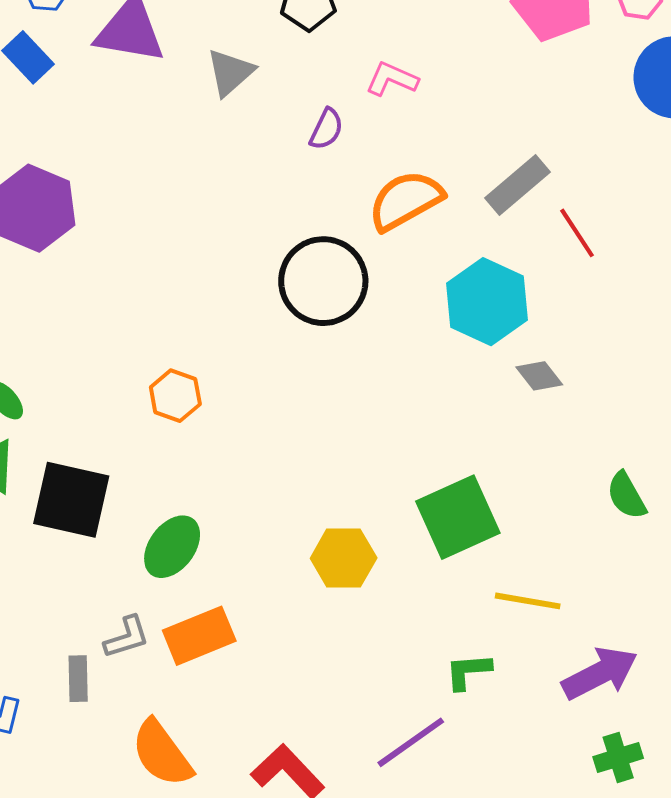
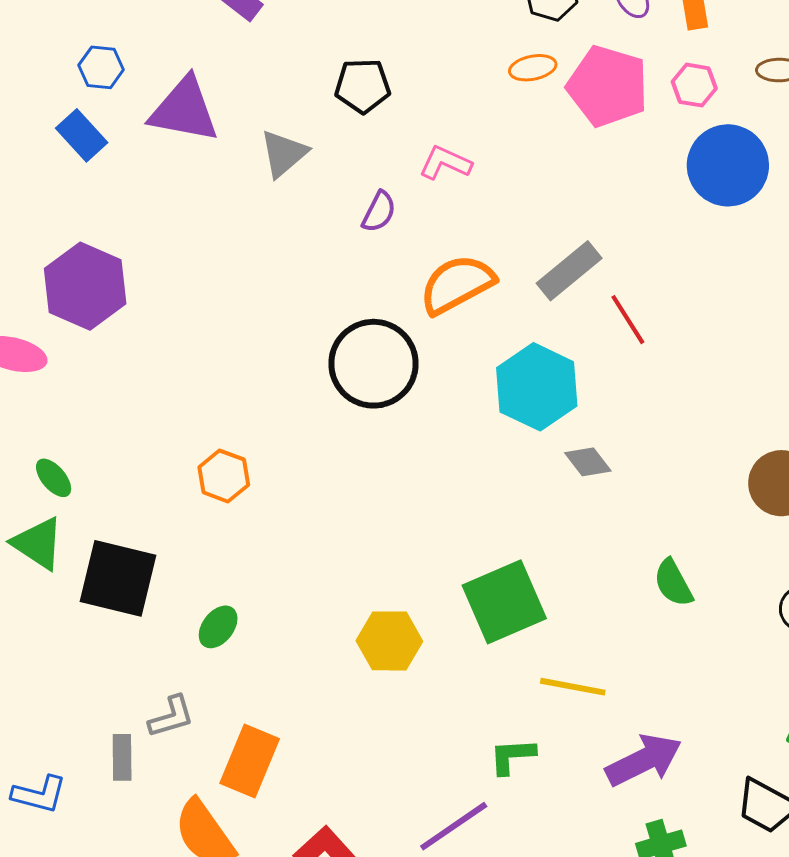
green ellipse: (172, 547) -> (218, 627), size x0.7
orange rectangle: (199, 636) -> (250, 761), moved, turned -46

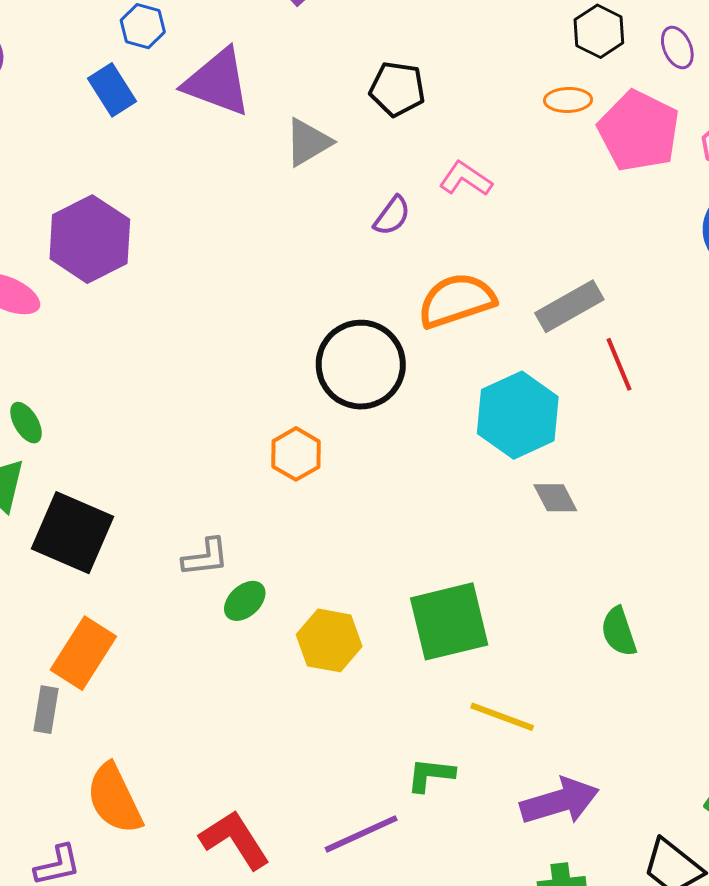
orange hexagon: (224, 476) -> (296, 454), moved
green ellipse: (218, 627) -> (245, 601), moved
gray L-shape: (171, 717) -> (206, 557), moved
orange rectangle: (250, 761) -> (83, 653), moved

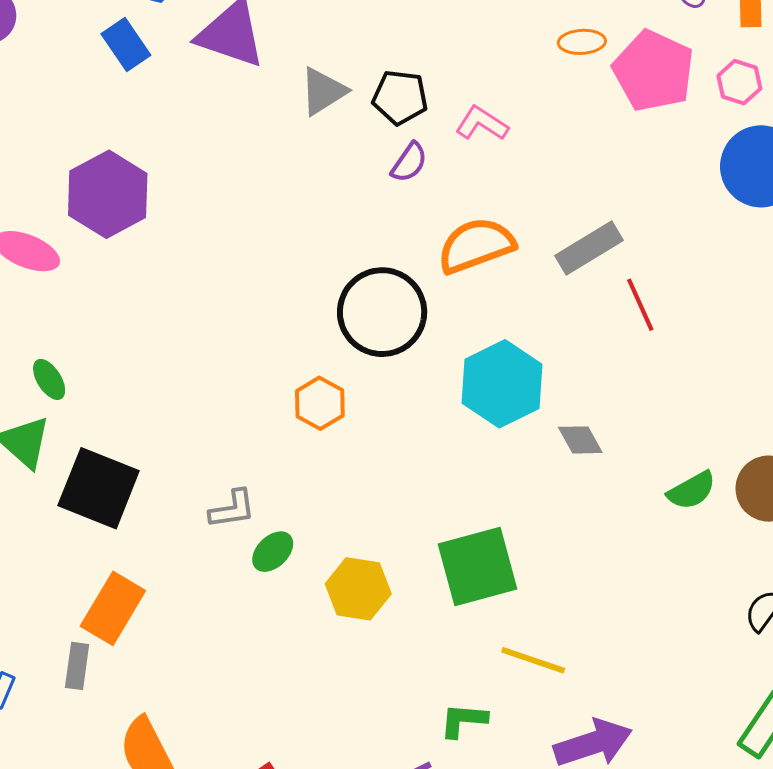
black pentagon: (397, 89) -> (400, 97), moved
cyan hexagon: (518, 415) -> (502, 384), moved
green semicircle: (619, 632) -> (692, 490), moved, turned -99

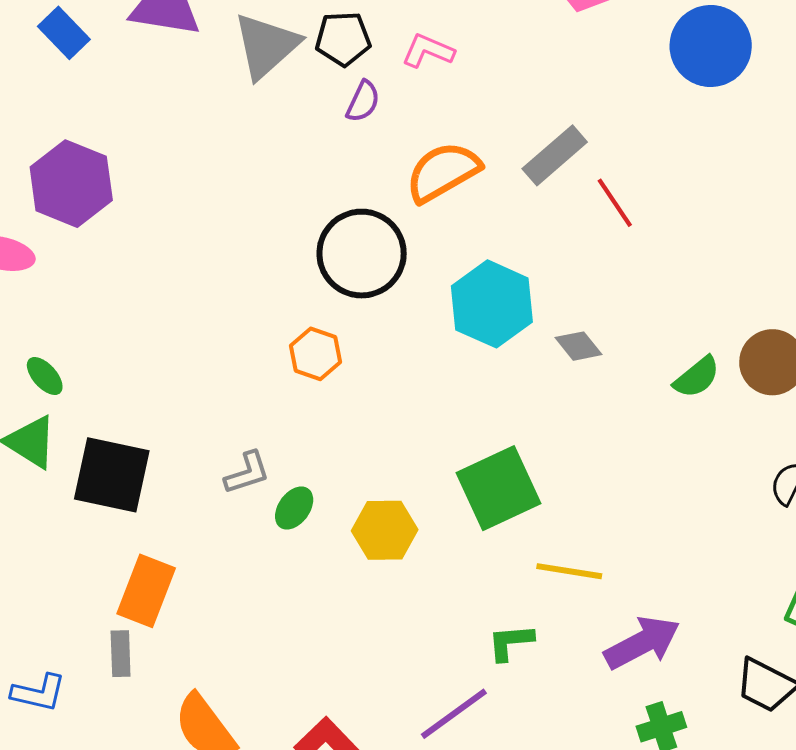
gray triangle: (323, 91) -> (266, 46), size x1.4

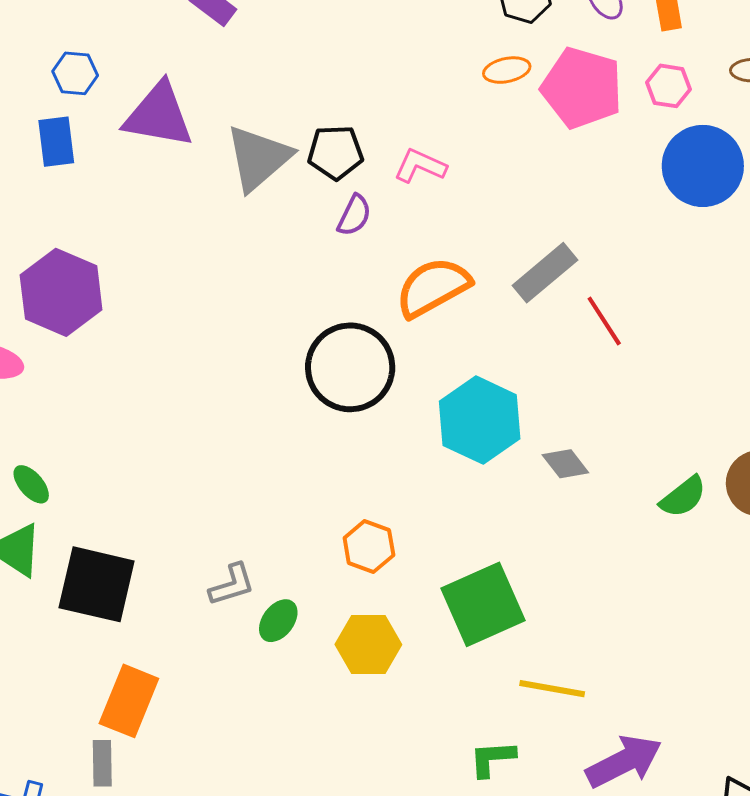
blue rectangle: (64, 33) -> (56, 142), turned 36
orange hexagon: (316, 354) -> (369, 546), moved

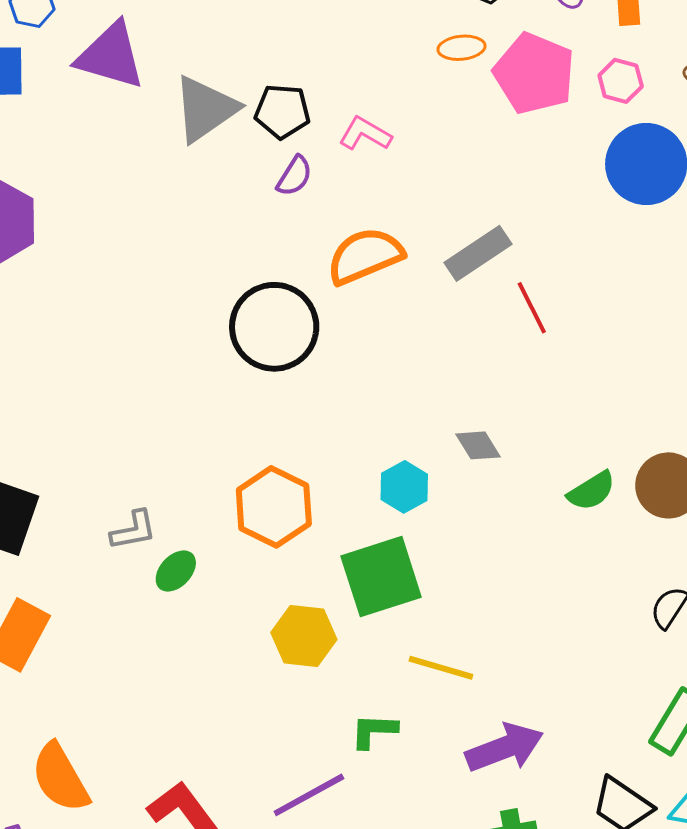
cyan hexagon: (480, 420) -> (404, 487), moved, size x0.6
orange hexagon: (369, 546) -> (274, 507), size x1.5
yellow hexagon: (368, 644) -> (304, 636), moved

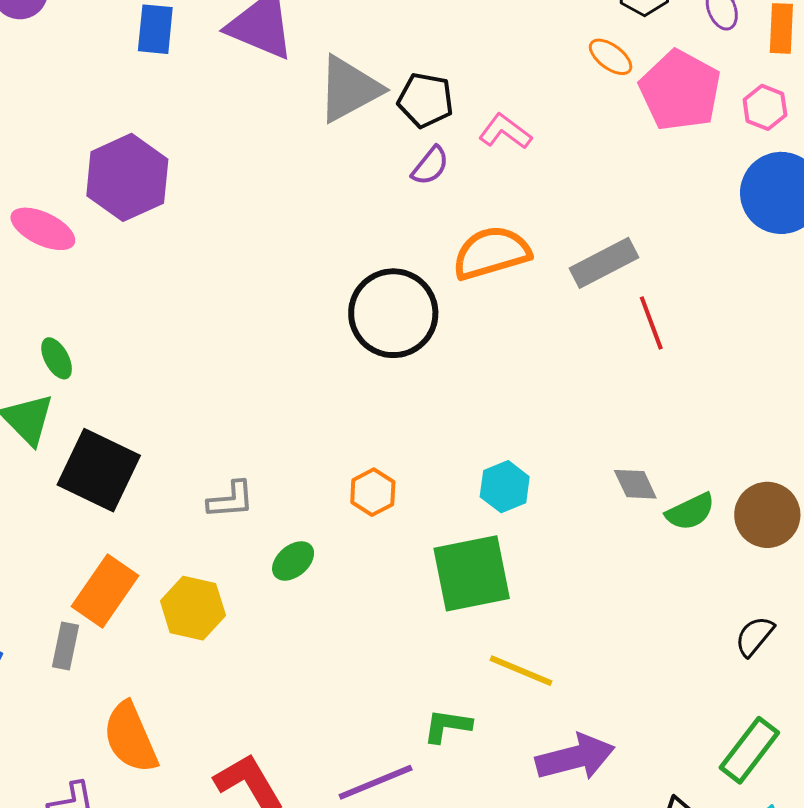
orange ellipse: (461, 48) -> (611, 57), turned 36
gray diamond: (478, 445) -> (635, 484), moved
orange hexagon: (274, 507) -> (373, 492), size x0.6
green ellipse: (176, 571) -> (293, 561), moved
yellow hexagon: (304, 636) -> (193, 608), moved

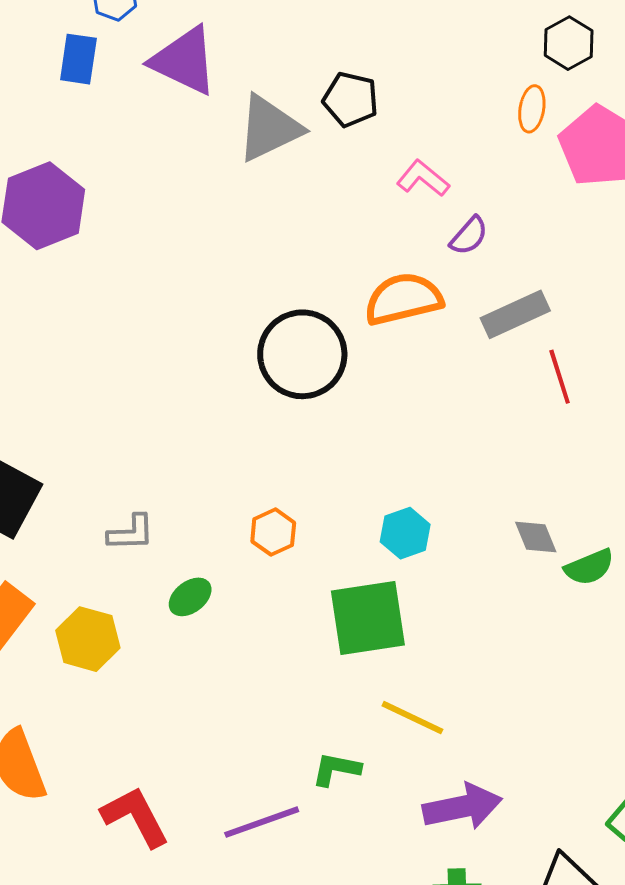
orange ellipse: (611, 57) -> (532, 109), turned 60
black pentagon: (425, 100) -> (351, 99), moved
purple semicircle: (430, 166) -> (469, 236), moved

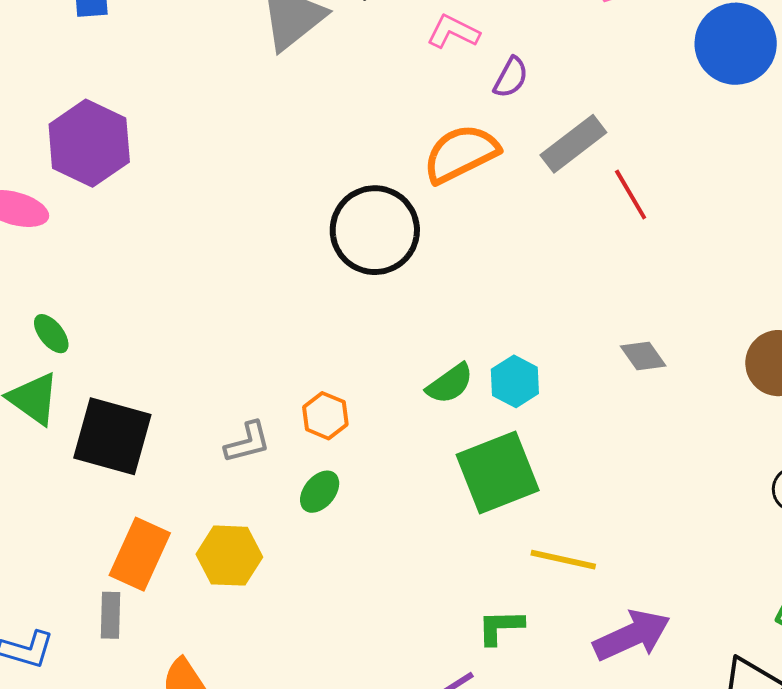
orange hexagon: (273, 532) -> (325, 416), moved
green semicircle: (589, 567) -> (450, 384), moved

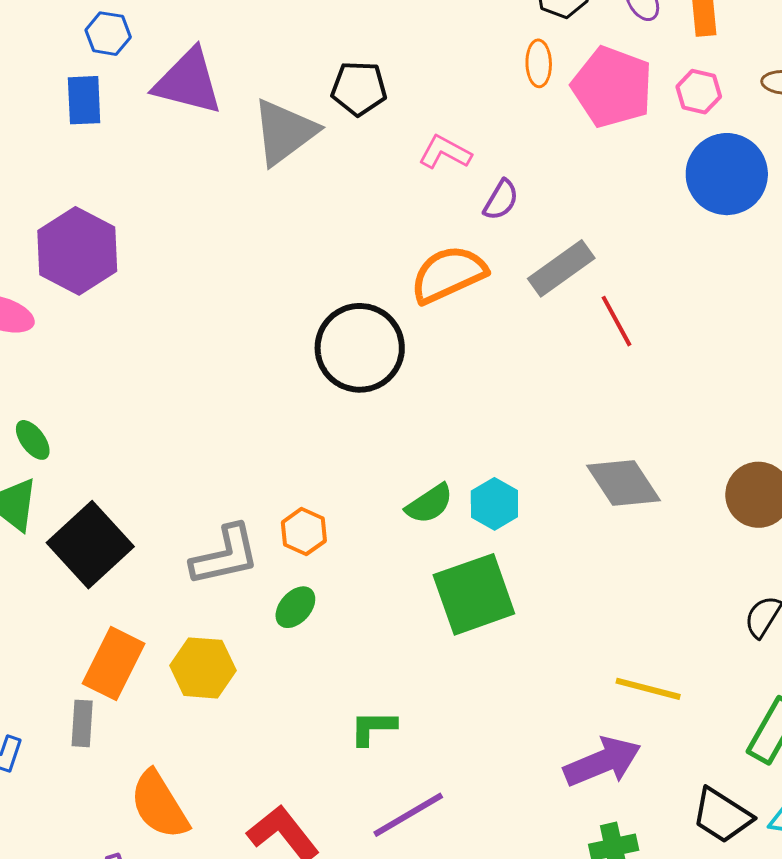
gray diamond: (643, 356) -> (623, 483), size x1.6
black square: (112, 436) -> (90, 545), turned 30
gray L-shape: (248, 442) -> (225, 555), size x1.5
yellow line: (563, 560) -> (648, 689), moved
green L-shape: (500, 627) -> (373, 728), moved

